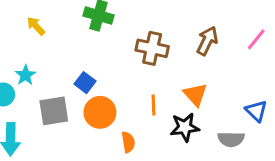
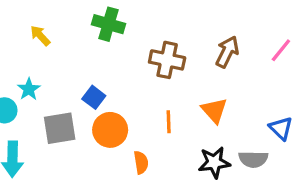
black star: (185, 127) -> (214, 162), moved

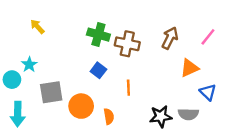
green cross: (108, 24) -> (98, 35), moved
blue square: (94, 97) -> (98, 70), moved
orange triangle: (214, 110) -> (189, 68), moved, turned 48
orange circle: (110, 130) -> (81, 106), moved

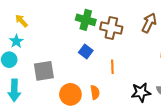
yellow arrow: (37, 27) -> (21, 21), moved
cyan star: (29, 65) -> (16, 41), moved
orange circle: (81, 106) -> (70, 94), moved

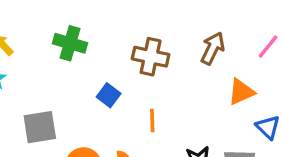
green cross: (86, 20) -> (70, 43), moved

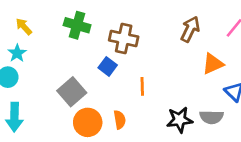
brown cross: (151, 57) -> (124, 39), moved
gray square: (40, 127) -> (72, 92), moved, turned -32

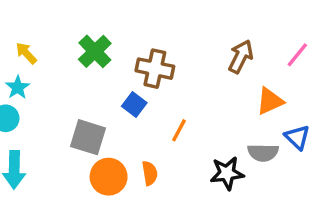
green cross: (77, 25) -> (95, 51), turned 30
orange line: (142, 86) -> (179, 130), turned 30
gray square: (72, 92) -> (88, 137), turned -32
gray semicircle: (211, 117) -> (263, 153), moved

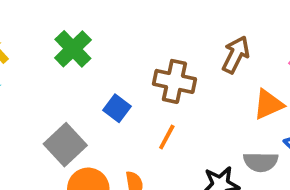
brown cross: (155, 69) -> (174, 81), moved
gray square: (88, 137) -> (65, 145), turned 30

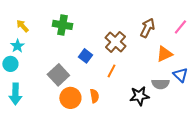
green cross: (73, 49) -> (62, 25), turned -36
brown cross: (174, 81) -> (115, 42), turned 30

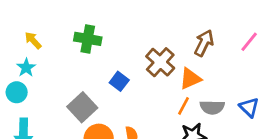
orange triangle: (164, 54) -> (190, 79), moved
orange line: (111, 71) -> (183, 106), moved
gray semicircle: (160, 84) -> (212, 107), moved

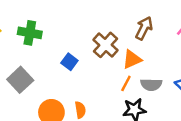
green cross: (88, 39) -> (30, 33), moved
gray square: (82, 107) -> (20, 80), moved

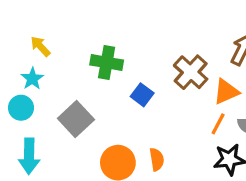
green cross: (30, 33) -> (107, 62), moved

